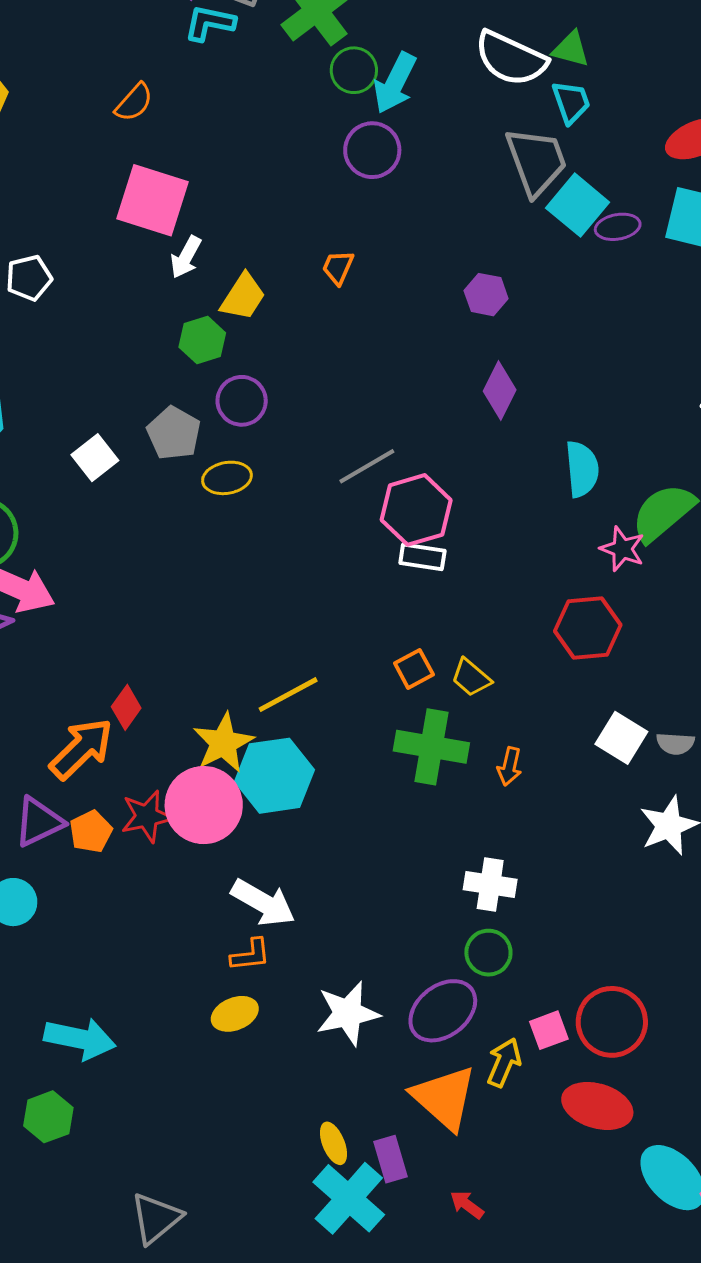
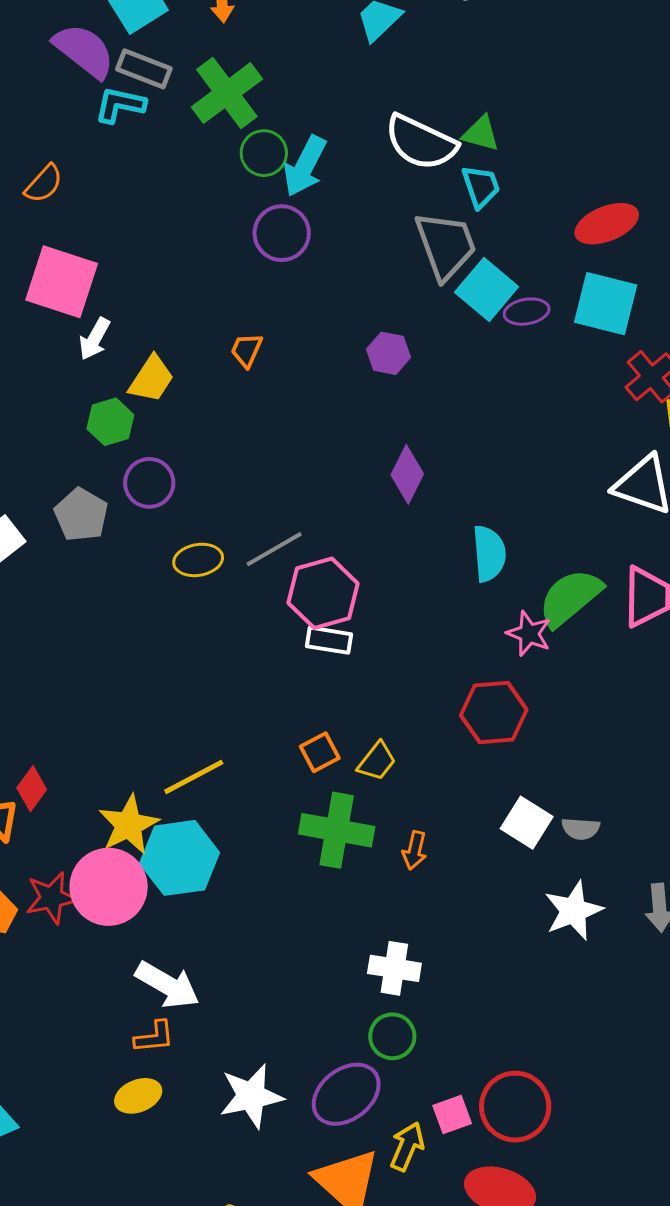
purple hexagon: (486, 295) -> (388, 353), moved
yellow ellipse: (227, 478) -> (198, 560), moved
yellow trapezoid: (471, 678) -> (377, 761), turned -93

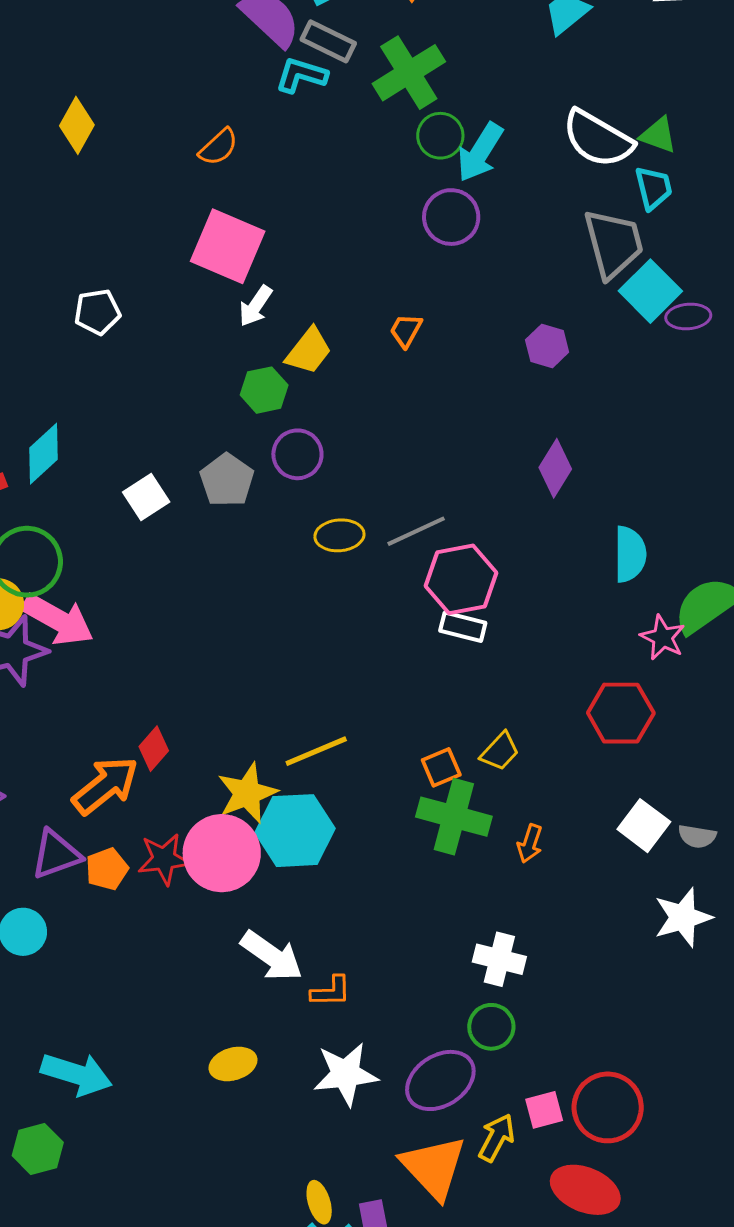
orange square: (320, 752) -> (441, 767), moved
orange L-shape: (154, 1037) -> (331, 991), moved

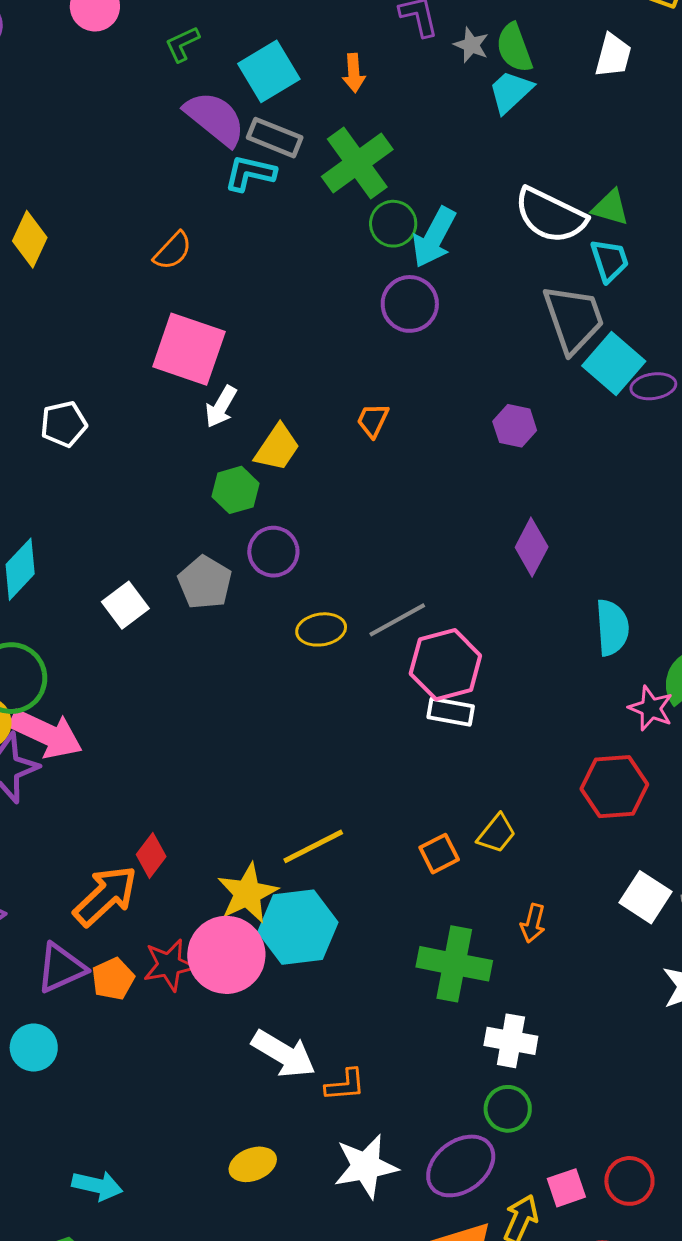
green cross: (454, 817) -> (454, 964), moved
cyan arrow: (77, 1074) -> (97, 1186), size x0.7
red circle: (608, 1107) -> (629, 1181), size x0.7

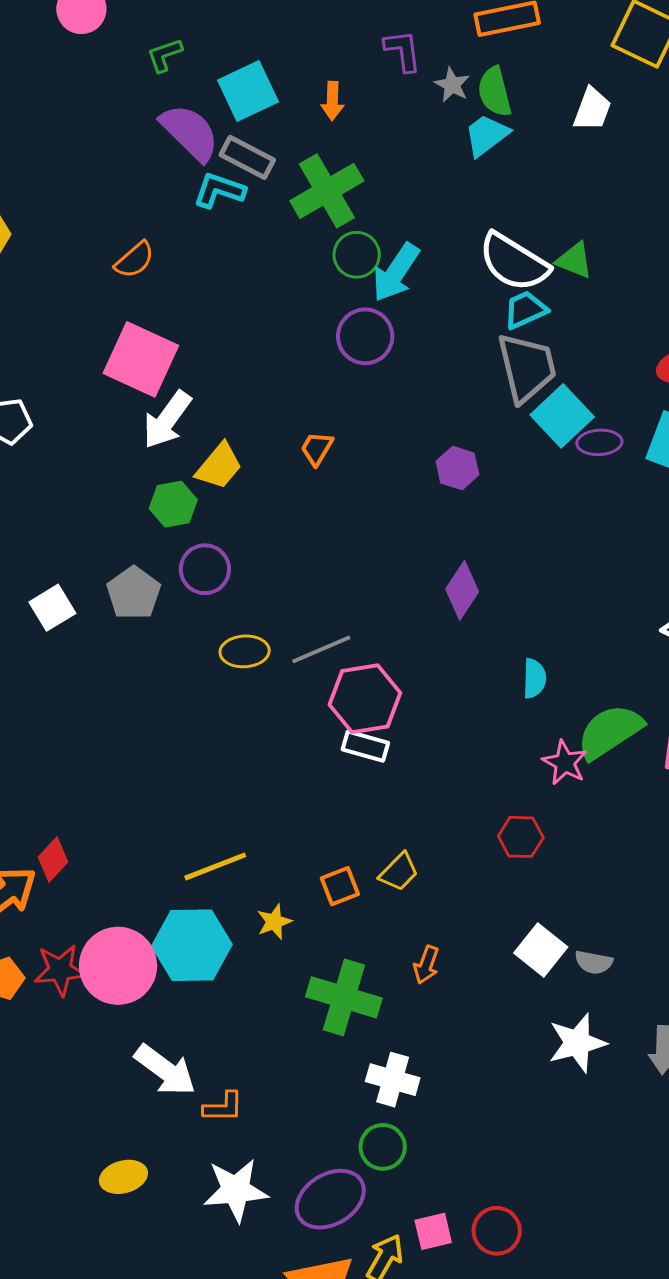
cyan trapezoid: (610, 260) -> (525, 310), moved, turned -102
white arrow: (221, 407) -> (167, 420), size x1.4
cyan semicircle: (612, 628) -> (534, 678), size x0.7
red hexagon: (614, 787) -> (521, 837), size x0.7
yellow star: (247, 893) -> (274, 922), moved, size x0.6

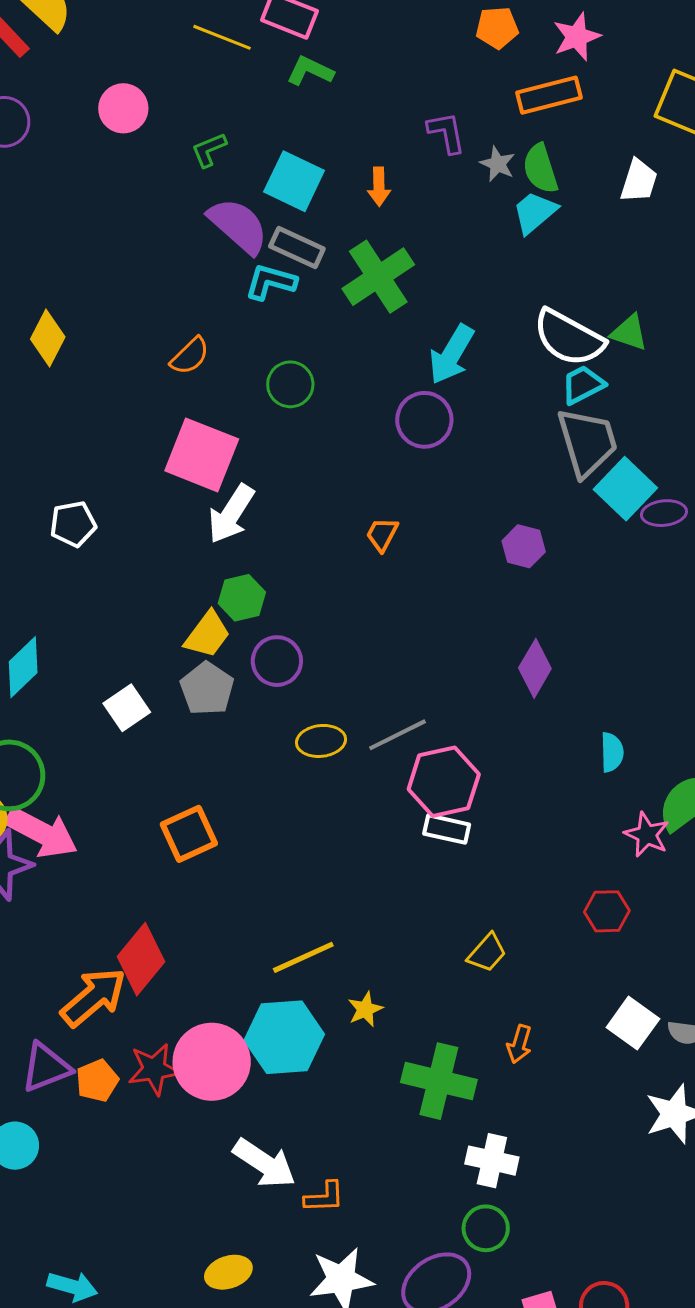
cyan square: (248, 91) -> (294, 181), turned -36
green circle: (357, 255) -> (290, 384), moved
yellow trapezoid: (219, 466) -> (207, 635), moved
red diamond: (53, 859) -> (141, 959), size x1.6
orange square: (340, 886) -> (189, 834), moved, size x1.4

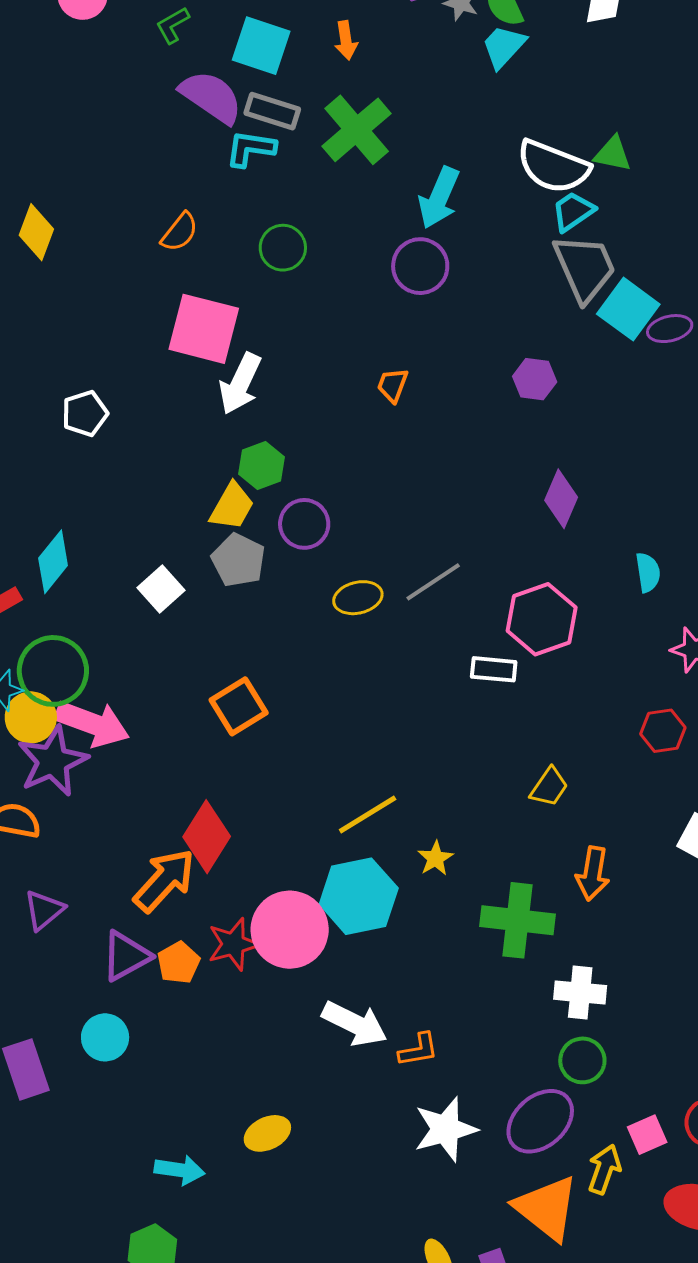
pink hexagon: (444, 782) -> (542, 619), moved
orange arrow: (519, 1044) -> (593, 873), size x1.4
yellow ellipse: (228, 1272) -> (267, 1133), moved

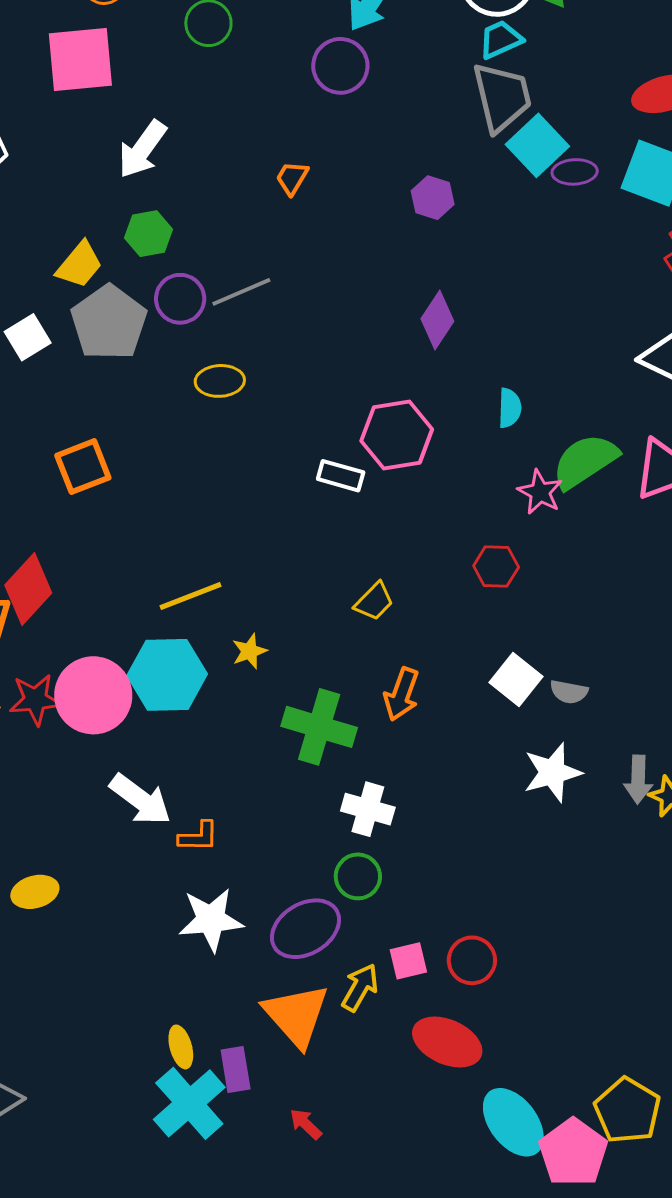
pink square: (204, 329) -> (80, 59), moved, turned -30
yellow trapezoid: (232, 506) -> (79, 265), moved
gray pentagon: (238, 560) -> (109, 323), size x1.4
gray line: (433, 582) -> (241, 292), moved

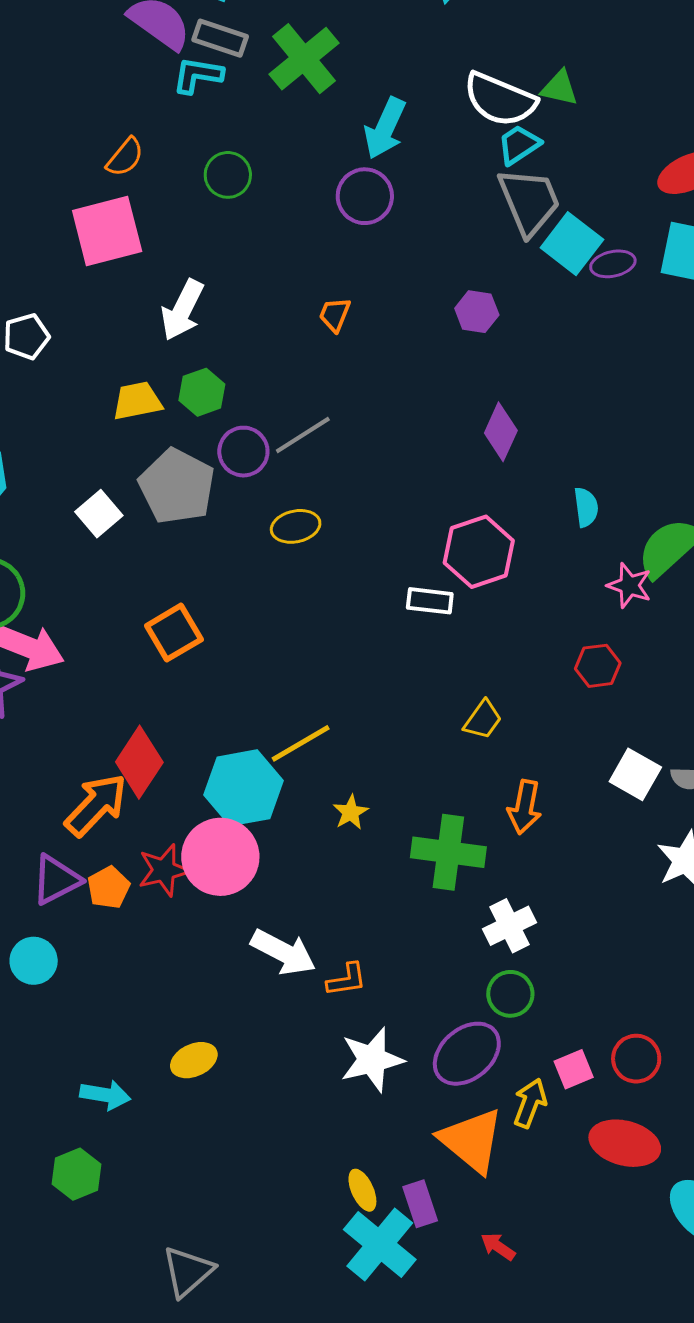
yellow trapezoid: (79, 265) -> (137, 401), moved, turned -132
yellow star: (249, 651) -> (351, 812), moved
cyan hexagon: (167, 675) -> (243, 788), moved
white cross: (368, 809) -> (510, 926), turned -33

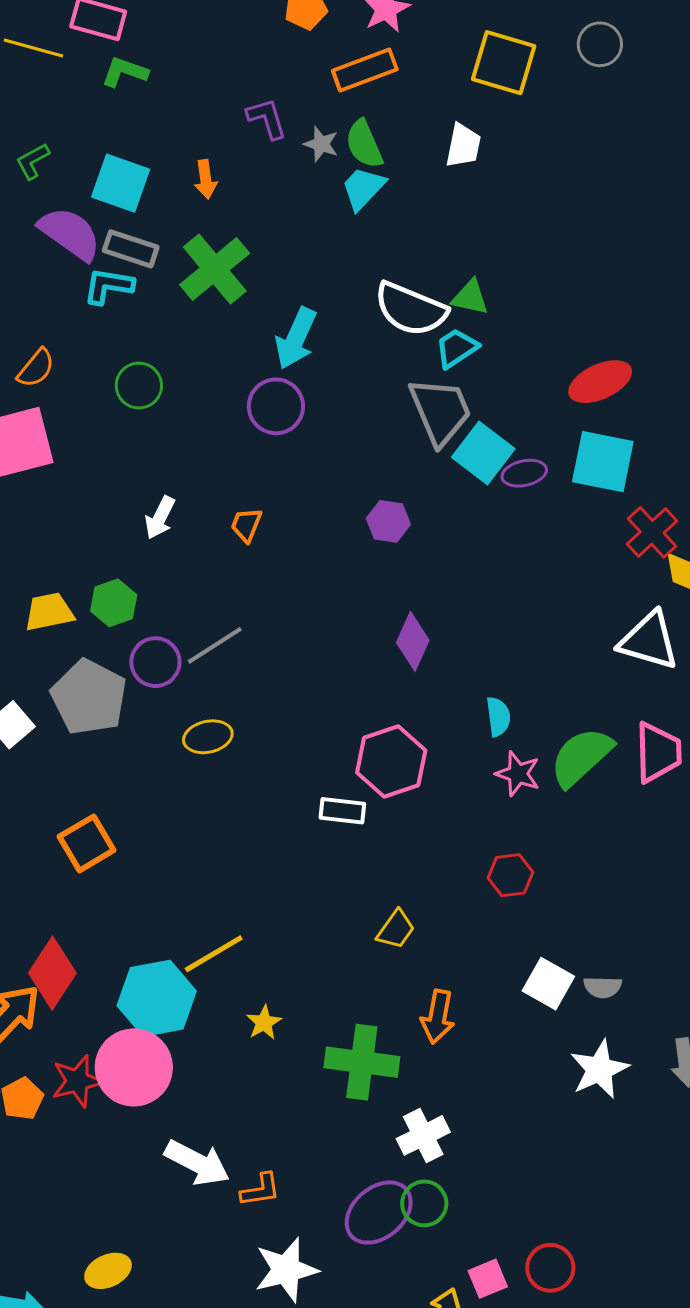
cyan trapezoid: (519, 145) -> (456, 348), moved
white arrow: (182, 310) -> (160, 518), moved, size x0.7
pink star: (629, 585) -> (518, 774), moved
purple ellipse: (467, 1054) -> (379, 1213), moved

